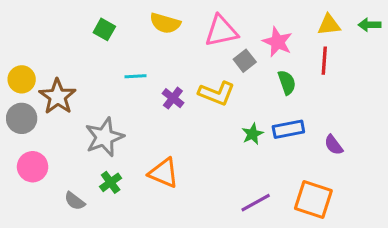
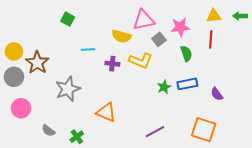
yellow semicircle: (165, 23) -> (121, 36), moved
pink star: (277, 42) -> (180, 27), turned -30
purple cross: (173, 98) -> (112, 64), turned -32
green cross: (111, 182) -> (77, 137), moved
purple line: (256, 203) -> (155, 132), moved

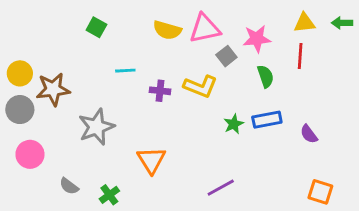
yellow semicircle: (121, 36) -> (167, 30), moved
brown star: (37, 63) -> (53, 89), turned 30
orange triangle: (106, 112) -> (151, 160), turned 35
orange square: (204, 130) -> (320, 192), moved, size x0.7

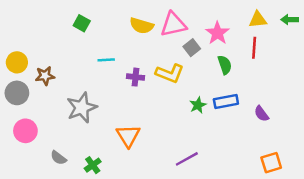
pink star: (257, 39) -> (217, 33), turned -30
brown star: (53, 89) -> (45, 76), size x0.7
orange square: (320, 192) -> (271, 163), turned -35

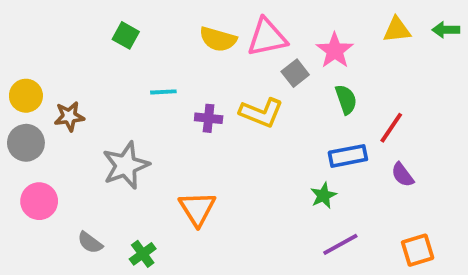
red line: (254, 48) -> (391, 128), moved, turned 30
green star: (198, 105) -> (323, 195), moved
purple line: (187, 159) -> (340, 244), moved

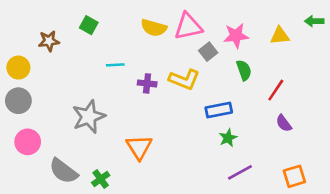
yellow triangle: (397, 30) -> (280, 36), moved
pink star: (335, 51) -> (236, 36), turned 30
brown star: (69, 116) -> (49, 41), moved
blue rectangle: (348, 156) -> (219, 110), moved
gray semicircle: (90, 243) -> (63, 171), size x1.6

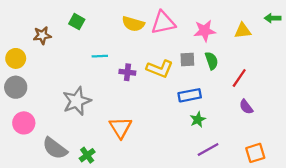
gray square: (208, 52) -> (187, 60), moved, turned 35

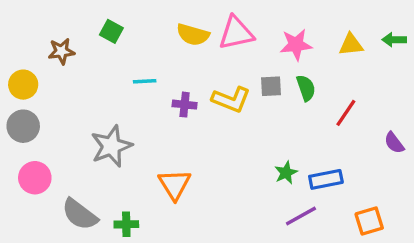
green arrow: (273, 18) -> (394, 40), moved
blue rectangle: (190, 95) -> (326, 179), moved
purple semicircle: (246, 107) -> (394, 143), moved
green cross: (87, 155) -> (126, 224), turned 35

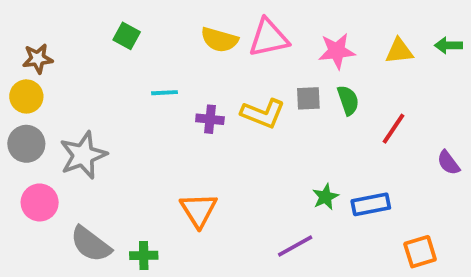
brown star: (61, 51) -> (38, 59), moved
gray star: (111, 146) -> (83, 155), moved
purple line: (301, 216) -> (295, 246), moved

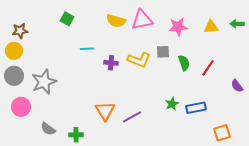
green semicircle: (348, 100) -> (184, 63), moved
gray semicircle: (91, 244) -> (48, 129), size x0.7
purple line: (295, 246) -> (132, 117), moved

